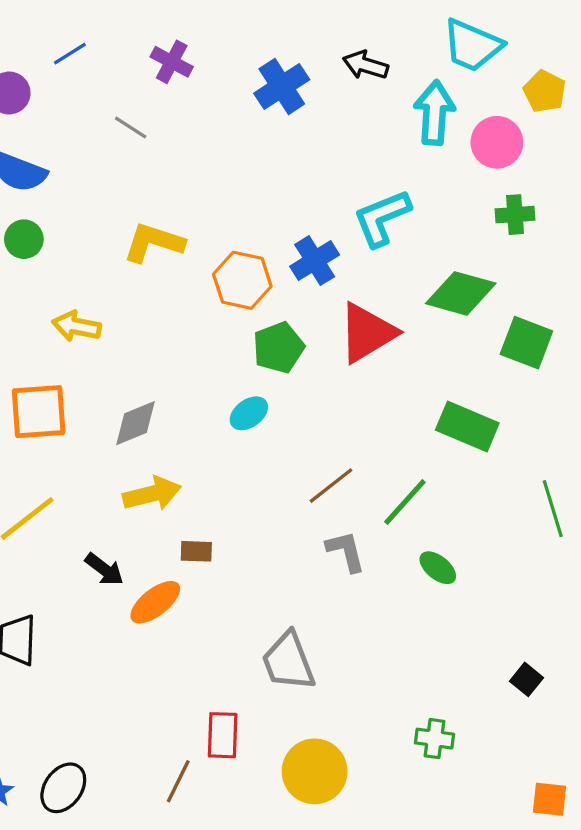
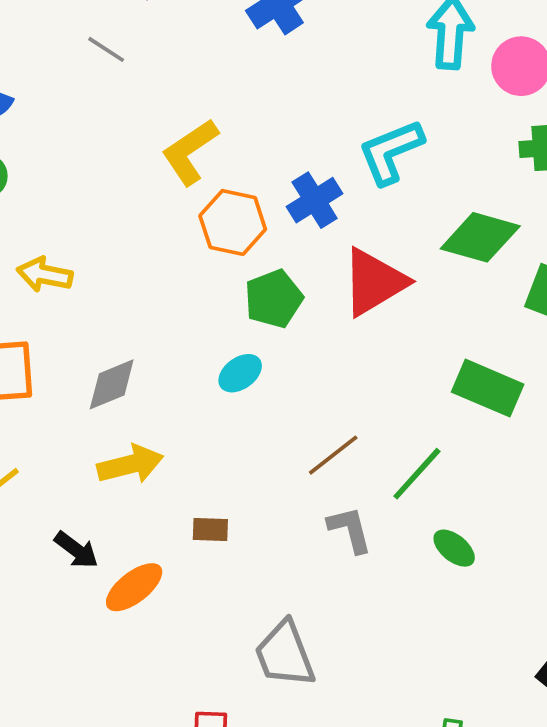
yellow L-shape: (154, 242) -> (190, 152), moved, turned -52
brown rectangle: (196, 551) -> (210, 530), moved

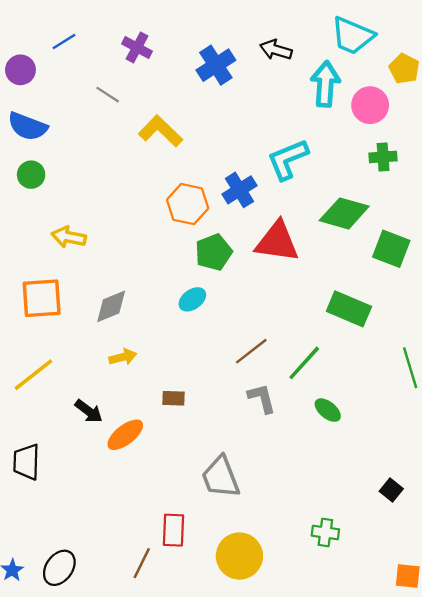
yellow L-shape: (190, 152) -> (161, 131), moved, turned 78
red triangle: (374, 282) -> (277, 242), turned 39
yellow arrow: (130, 464) -> (123, 357), size x0.7

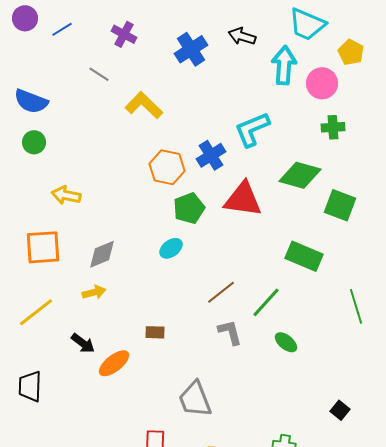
purple circle: (20, 70) -> (25, 18), moved
yellow arrow: (123, 357) -> (94, 292), moved

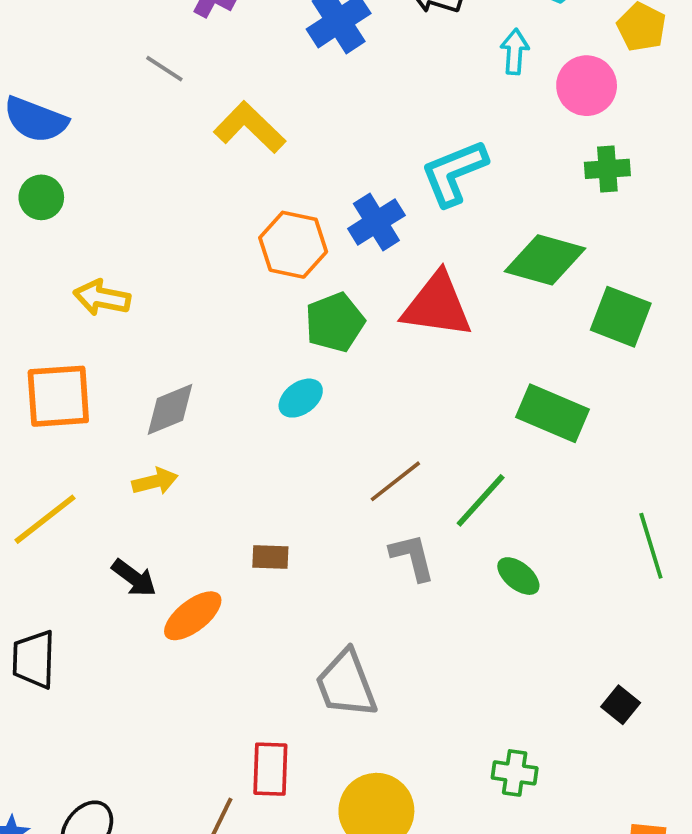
cyan arrow: (284, 65) -> (515, 52), size x0.6
green line: (356, 306) -> (651, 546), moved

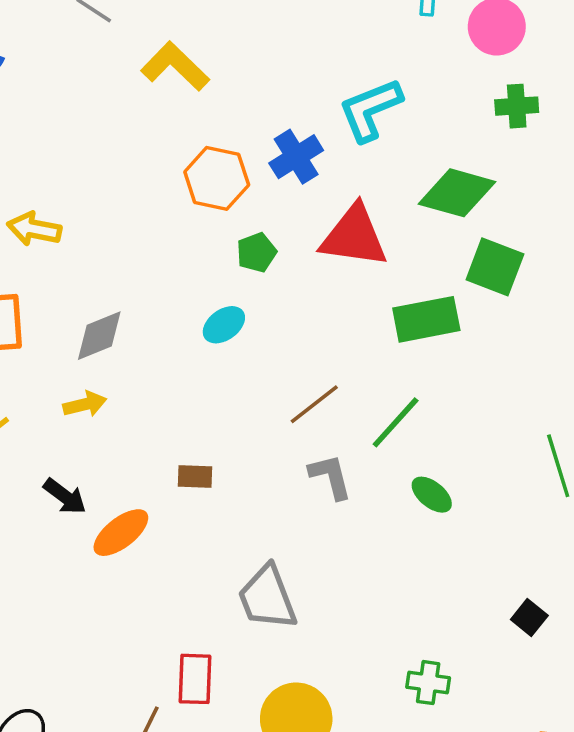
green square: (621, 317) -> (495, 267), moved
green pentagon: (335, 322) -> (256, 252), size x0.7
green rectangle: (552, 413) -> (426, 319), moved, turned -34

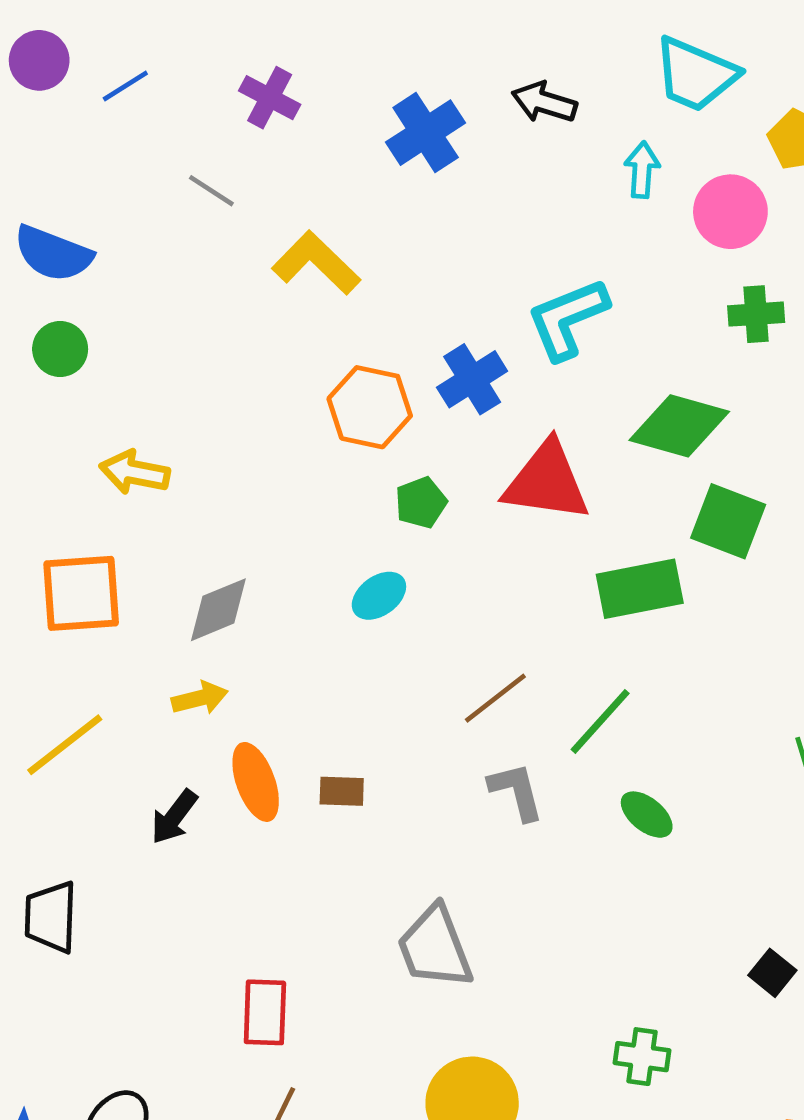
black arrow: (65, 496) -> (174, 817), turned 90
orange ellipse: (121, 533) -> (256, 782), moved, turned -72
red rectangle: (195, 679) -> (265, 1012), moved

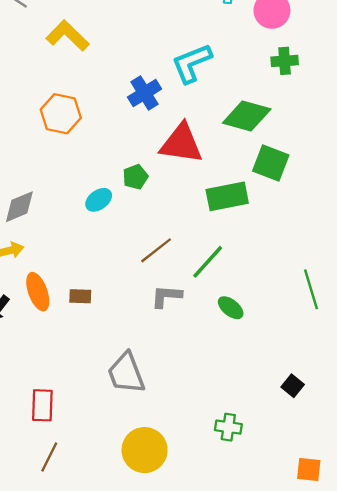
orange hexagon: (370, 407) -> (61, 114), moved
green pentagon: (421, 503) -> (135, 177), moved
gray L-shape: (516, 791) -> (166, 296), turned -72

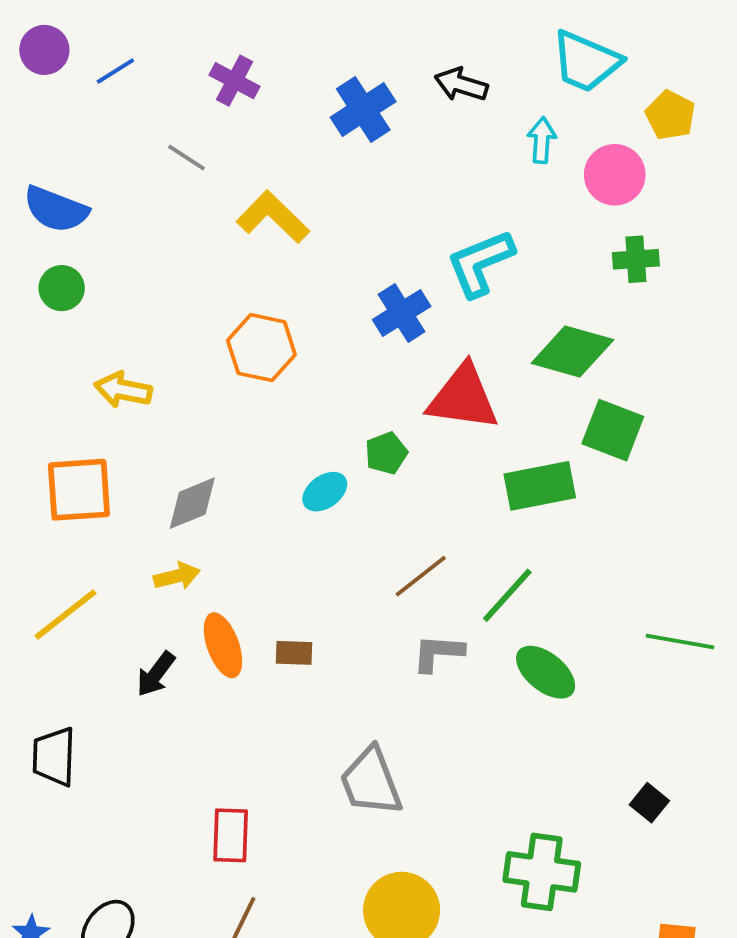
green line: (311, 289) -> (680, 641), turned -63
green ellipse: (231, 308) -> (546, 672), size x1.4
green cross: (228, 427) -> (542, 872), size x1.6

